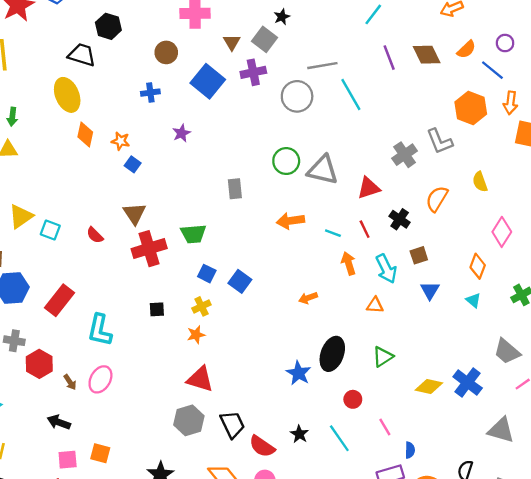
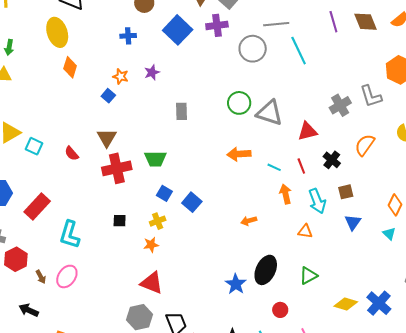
orange star: (121, 141) -> (121, 76), moved
gray rectangle: (235, 189) -> (181, 111), moved

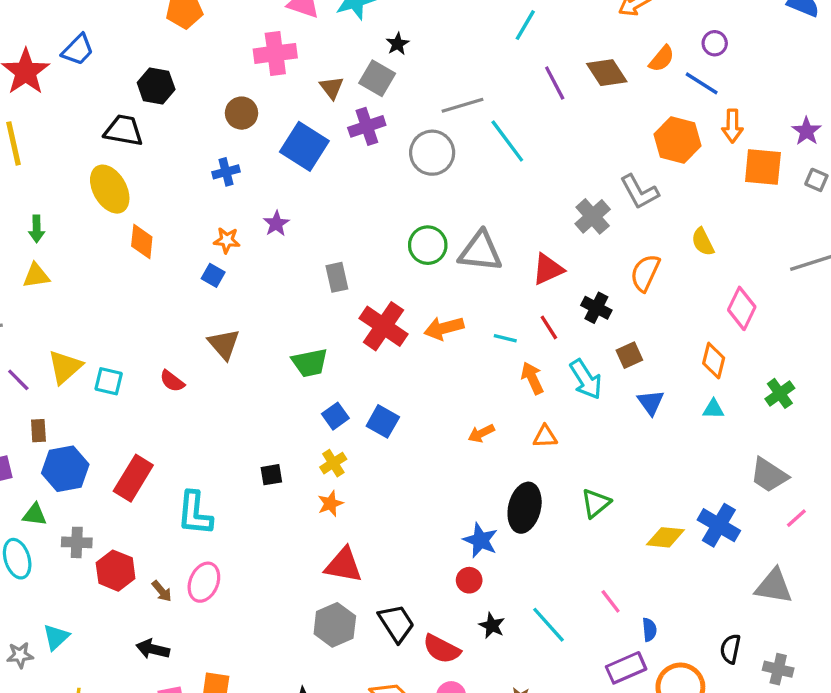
red cross: (117, 168) -> (383, 326), moved, turned -32
blue square: (164, 193) -> (335, 416), turned 35
orange triangle: (305, 231) -> (545, 436), moved
cyan triangle: (389, 234) -> (713, 409), turned -32
red circle: (280, 310) -> (469, 580), moved

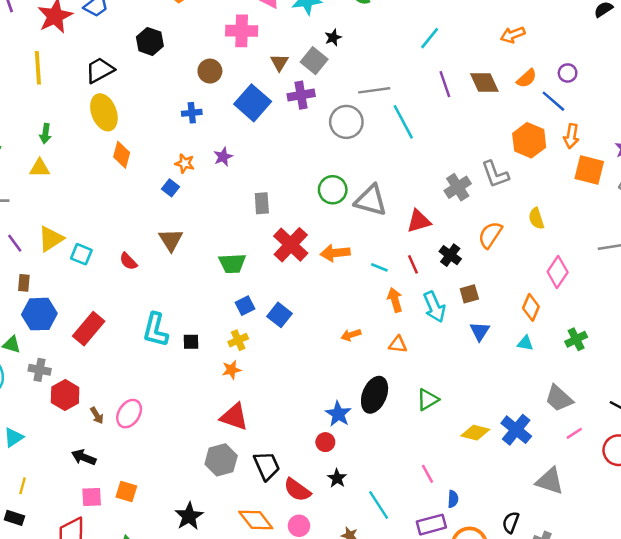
black trapezoid: (124, 130) -> (100, 70), moved, turned -48
cyan L-shape: (195, 513) -> (155, 330), moved
cyan line: (549, 625) -> (379, 505), moved

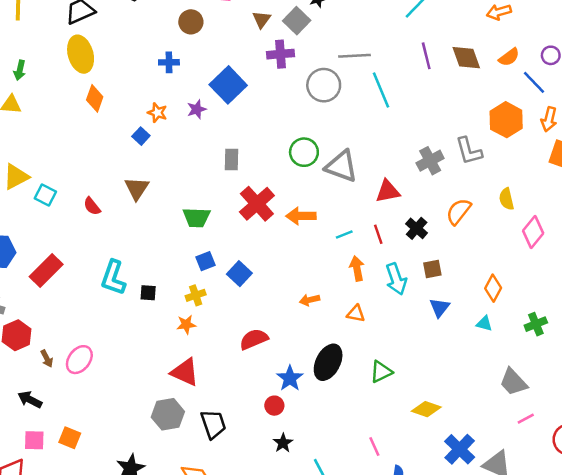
blue square: (253, 103) -> (228, 85), moved
cyan line: (379, 267) -> (344, 234), turned -49
pink diamond: (558, 272) -> (533, 232), moved
blue cross: (516, 430) -> (460, 449), moved
red semicircle: (297, 490) -> (254, 339), moved, turned 116

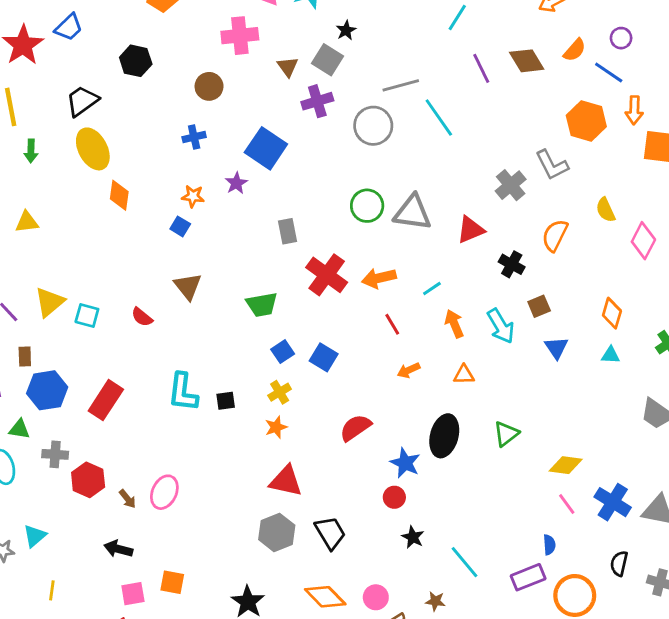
green arrow: (20, 70) -> (31, 151), moved
red line: (378, 234) -> (392, 324), moved
pink line: (374, 446) -> (567, 504), moved

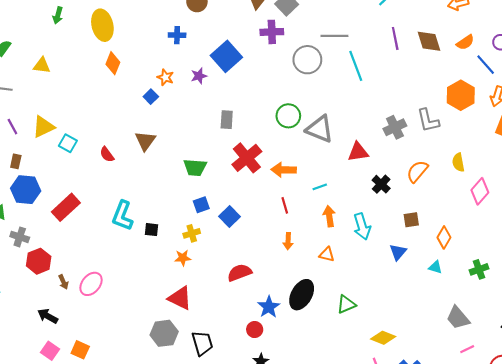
brown square: (539, 306) -> (411, 220), moved
orange arrow: (409, 370) -> (288, 241), turned -77
pink square: (133, 594) -> (50, 351), turned 30

